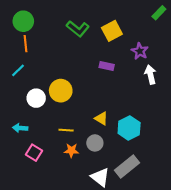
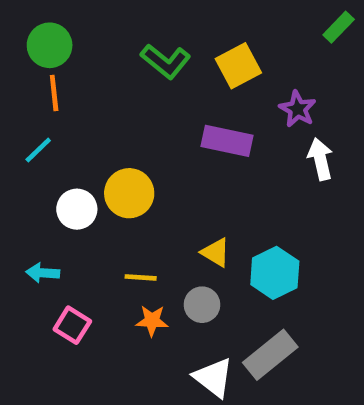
purple rectangle: (107, 66) -> (227, 141), size x1.5

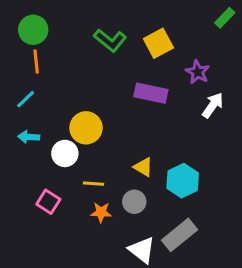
white arrow: (320, 159) -> (213, 105), turned 48
white circle: (77, 209) -> (65, 153), moved
cyan arrow: (43, 273) -> (29, 137), moved
pink square: (72, 325) -> (48, 202), moved

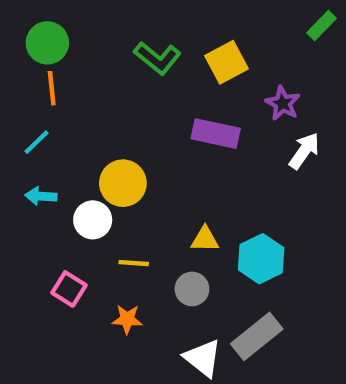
yellow triangle: (143, 167) -> (205, 239), turned -30
orange star: (101, 212) -> (127, 319), moved

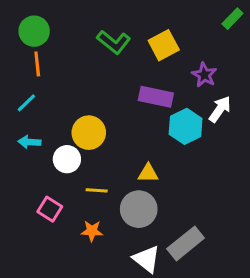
cyan hexagon: (261, 259) -> (186, 126), moved
gray circle: (192, 289) -> (139, 209), size x1.5

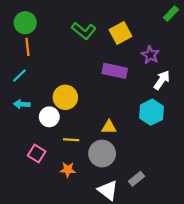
cyan hexagon: (186, 126) -> (151, 112), moved
gray rectangle: (186, 243) -> (137, 179), size x0.6

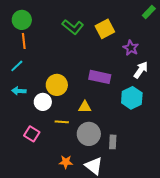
purple rectangle: (115, 71) -> (100, 77), moved
yellow triangle: (109, 127) -> (85, 107), moved
orange star: (68, 170) -> (66, 162), moved
gray rectangle: (137, 179) -> (113, 142), moved, turned -48

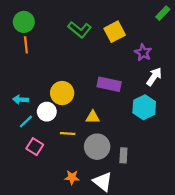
cyan line: (17, 66) -> (26, 121), moved

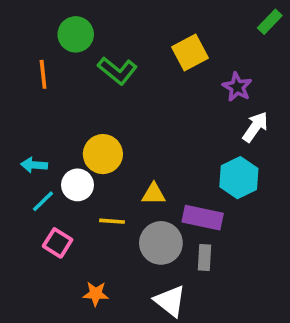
green circle: (24, 22) -> (76, 34), moved
green L-shape: (80, 30) -> (117, 71), moved
purple rectangle: (109, 84) -> (203, 218), moved
orange star: (72, 177) -> (96, 294), moved

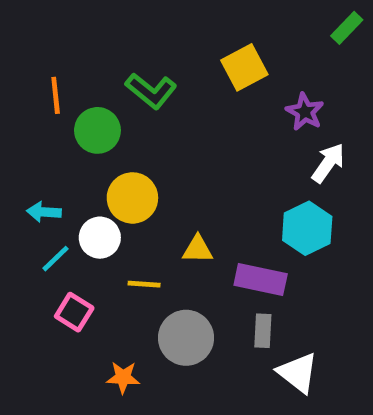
green circle: (76, 34) -> (97, 130), moved
gray circle: (161, 243) -> (186, 338), moved
white triangle: (170, 301) -> (298, 373), moved

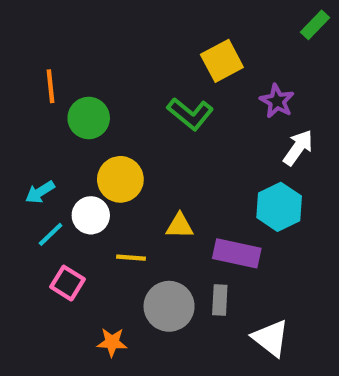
green L-shape: (151, 91) -> (190, 114), moved
cyan arrow: (44, 212) -> (40, 192), turned -36
gray rectangle: (263, 331) -> (220, 300), moved

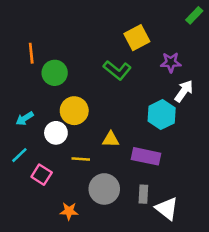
purple star: (277, 101) -> (171, 62), turned -30
cyan hexagon: (279, 207) -> (162, 115), moved
cyan line: (51, 234) -> (19, 155), moved
gray rectangle: (220, 300) -> (143, 194), moved

